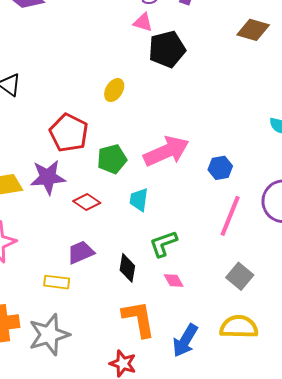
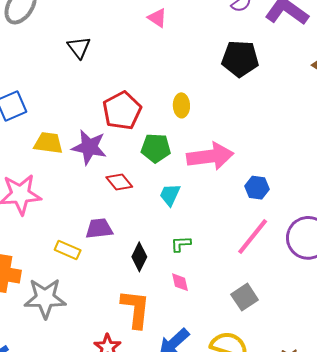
pink triangle: (143, 22) -> (157, 18), moved
yellow ellipse: (114, 90) -> (181, 105), moved, turned -50
green L-shape: (163, 244) -> (181, 244), size x0.7

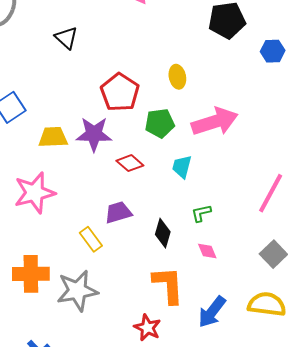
blue hexagon: (257, 188) -> (273, 51), moved
yellow rectangle: (68, 250) -> (91, 239), turned 40

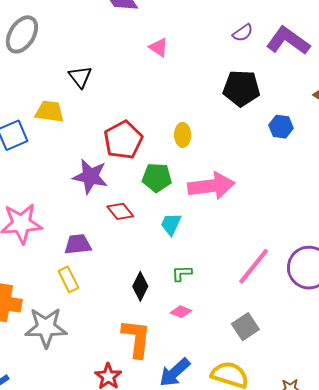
yellow trapezoid: (53, 137) -> (50, 112), moved
purple trapezoid: (118, 212) -> (78, 244), moved
pink diamond: (207, 251) -> (181, 312), turned -55

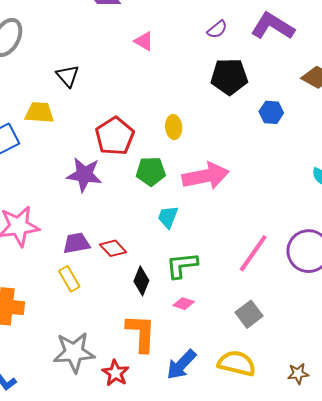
purple semicircle: (243, 33) -> (217, 29), moved
red diamond: (120, 211) -> (113, 248), moved
green L-shape: (182, 273) -> (182, 265), size x1.6
gray star: (46, 327) -> (74, 352), moved

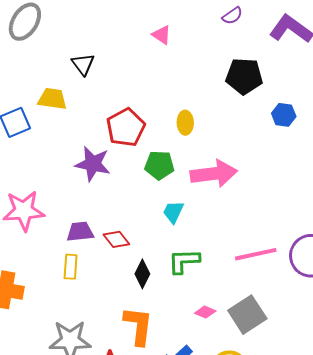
purple semicircle: (217, 29) -> (232, 16), moved
pink line: (253, 253) -> (256, 254), turned 39
yellow rectangle: (69, 279) -> (71, 267), turned 30
pink diamond: (184, 304) -> (205, 312), moved
gray square: (249, 314) -> (247, 315), size x1.4

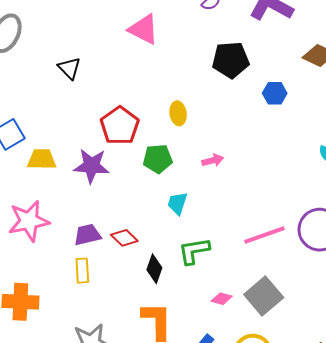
pink triangle: (162, 35) -> (144, 29), size x1.6
yellow trapezoid: (52, 99) -> (42, 159), moved
pink arrow: (214, 174) -> (213, 160), size x0.5

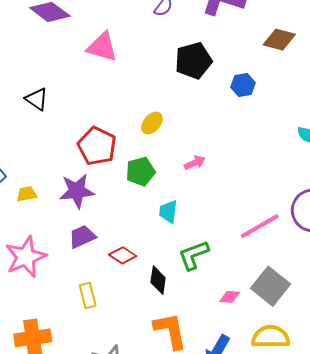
yellow ellipse: (178, 113) -> (152, 123), turned 60
yellow trapezoid: (42, 159) -> (27, 194), size x0.7
purple trapezoid: (87, 235) -> (82, 237), moved

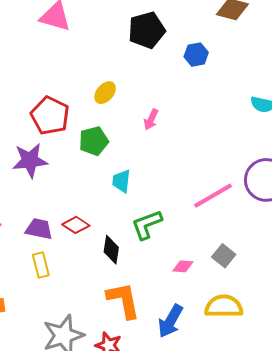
pink arrow: (195, 163) -> (151, 120), moved, turned 140
purple trapezoid: (82, 237) -> (39, 229), moved, turned 36
gray square: (271, 286) -> (224, 256), size x0.6

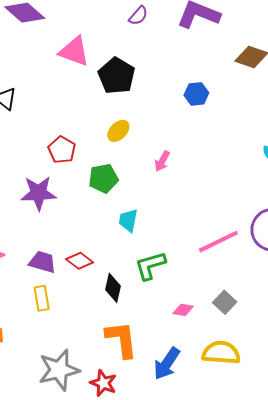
black pentagon: (147, 30) -> (117, 76), moved, turned -30
blue hexagon: (196, 55) -> (196, 94), moved
red pentagon: (50, 116) -> (62, 150), size x0.7

